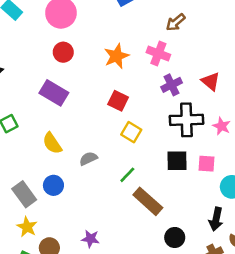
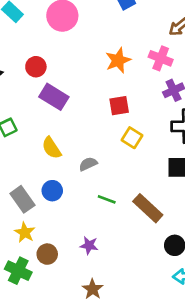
red circle: (63, 52) -> (36, 67), moved
red square: (118, 101) -> (119, 106), turned -36
green line: (127, 175) -> (107, 199), moved, turned 66

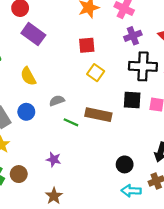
gray semicircle: (88, 164) -> (57, 101), moved
brown rectangle: (148, 208) -> (98, 115), moved, turned -35
brown circle: (47, 254) -> (19, 174), moved

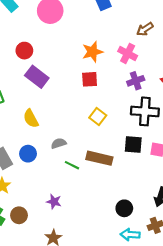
red square: (87, 45) -> (90, 79), moved

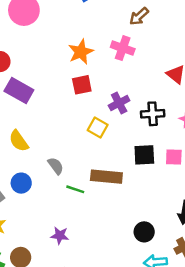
purple cross: (136, 81) -> (119, 103), moved
black cross: (145, 111) -> (153, 114), size x0.7
gray semicircle: (59, 143) -> (56, 166), turned 80

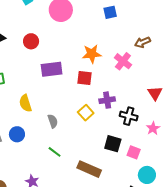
purple rectangle: (19, 90) -> (52, 69), moved, turned -55
gray semicircle: (56, 166) -> (53, 121), moved
brown rectangle: (106, 177) -> (89, 169), moved

